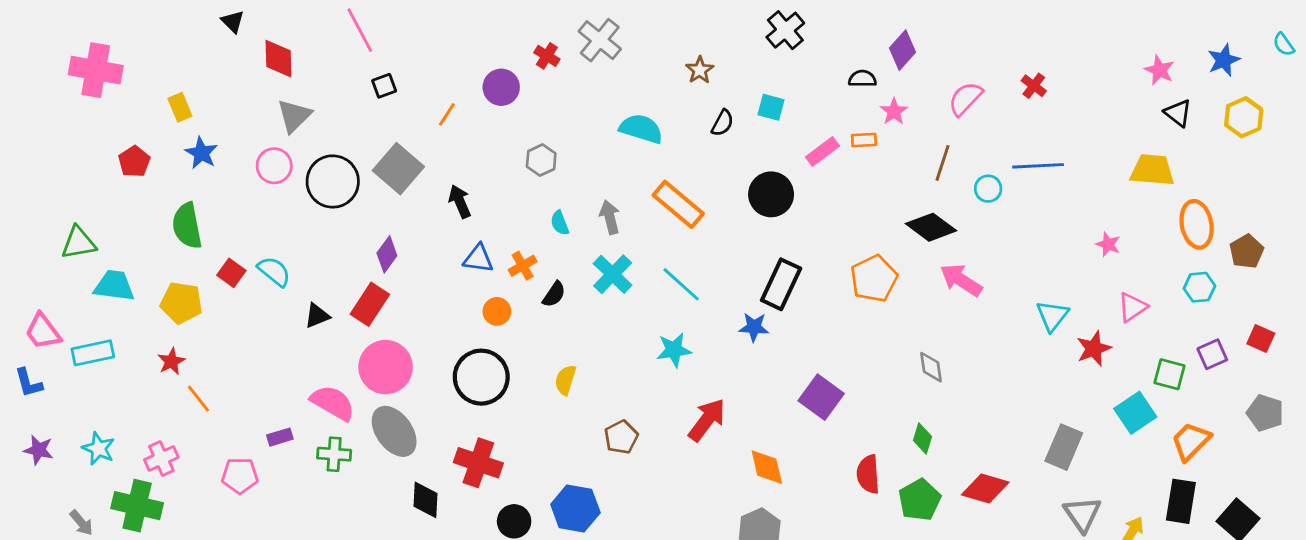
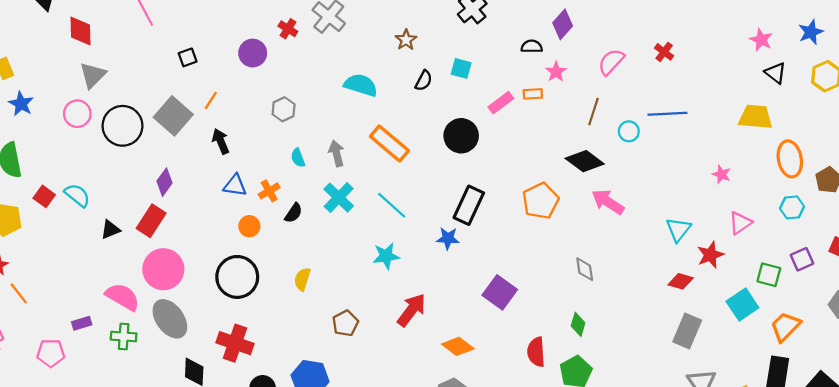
black square: (384, 86) -> (188, 57), moved
orange line: (447, 114) -> (211, 100), moved
orange diamond: (767, 467) -> (458, 346), turned -40
red diamond: (985, 488) -> (681, 281), moved, size x0.7

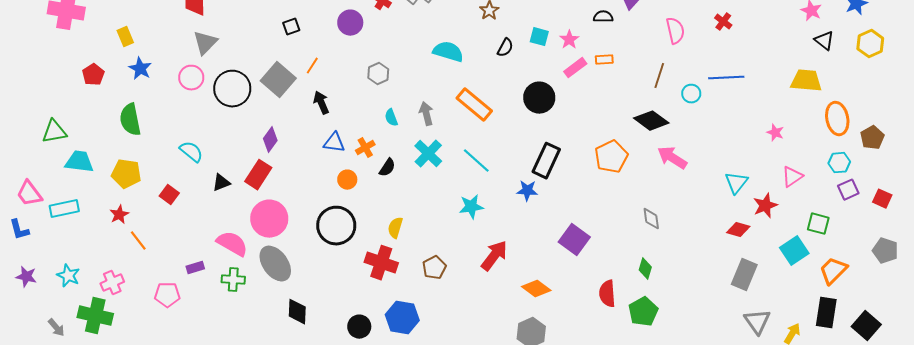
pink semicircle: (611, 62) -> (675, 31), turned 124
pink star: (556, 72) -> (569, 40), moved
red square: (44, 196) -> (169, 195), moved
purple square: (802, 259) -> (848, 190), moved
red cross: (235, 343) -> (381, 263), moved

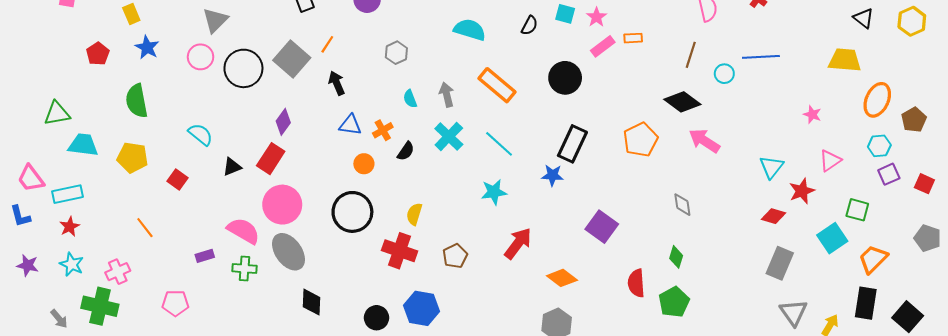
orange ellipse: (837, 119) -> (877, 100), turned 36
red star: (119, 215) -> (70, 227), moved
pink pentagon: (167, 295) -> (175, 303), moved

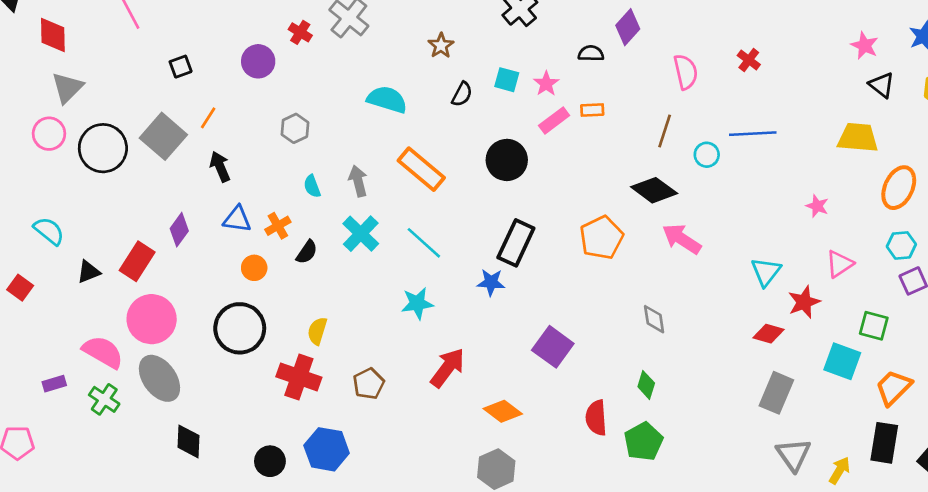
purple diamond: (283, 122) -> (179, 230), moved
cyan square: (832, 238) -> (842, 361), turned -36
green cross: (245, 269) -> (104, 399), turned 30

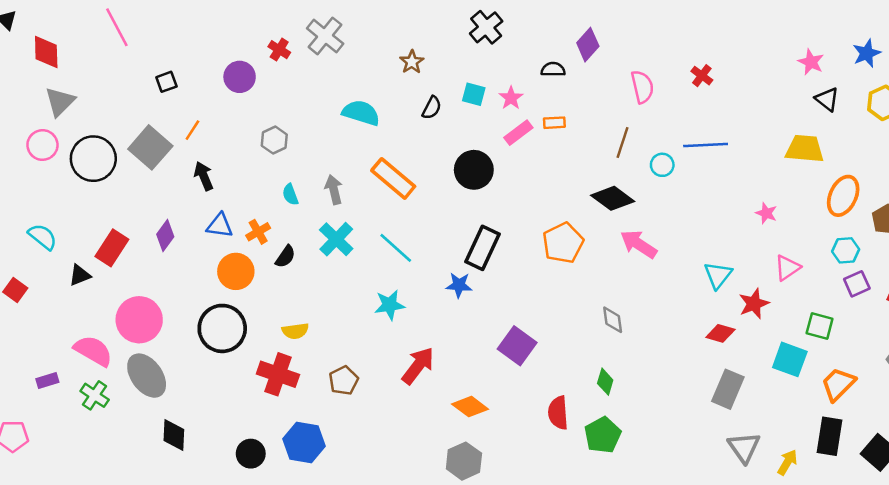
red rectangle: (137, 261) -> (112, 248), moved
orange circle: (254, 268) -> (236, 271), size x1.5
yellow semicircle: (317, 331) -> (295, 331), turned -115

